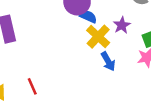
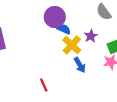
red line: (32, 86) -> (44, 85), moved

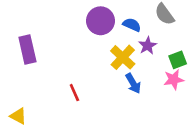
blue semicircle: (64, 29) -> (132, 25), moved
red line: (44, 85) -> (74, 93), moved

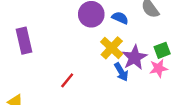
purple star: (148, 46) -> (134, 57), moved, size x1.5
red line: (74, 93) -> (67, 80), turned 63

